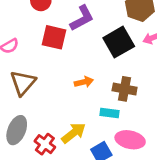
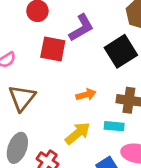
yellow arrow: (74, 133) -> (78, 133), moved

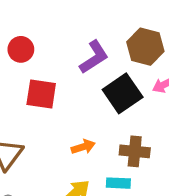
purple L-shape: (81, 28) -> (94, 57), moved

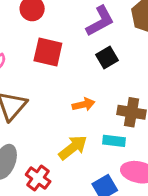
black square: (123, 93) -> (107, 57), moved, size x0.6

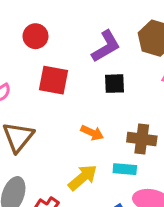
black square: (107, 57) -> (114, 84), turned 30
orange arrow: (84, 104) -> (92, 133), turned 40

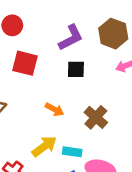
brown cross: (142, 139) -> (96, 117), turned 30
cyan rectangle: (125, 169) -> (72, 152), moved

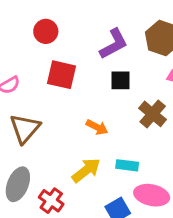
brown cross: (96, 117) -> (153, 114), moved
cyan rectangle: (72, 152) -> (127, 165), moved

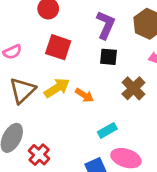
purple L-shape: (114, 44) -> (106, 25), turned -44
cyan rectangle: (127, 165) -> (107, 130), turned -42
yellow arrow: (86, 170) -> (57, 88), moved

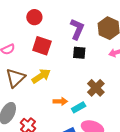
brown cross: (133, 88) -> (96, 88), moved
orange arrow: (84, 95) -> (60, 101), moved, turned -32

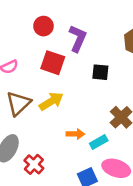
purple L-shape: (77, 29) -> (78, 38), moved

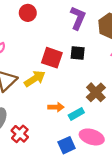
purple L-shape: (78, 38) -> (78, 18), moved
red square: (53, 63) -> (52, 58), moved

